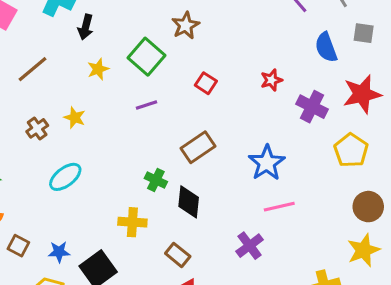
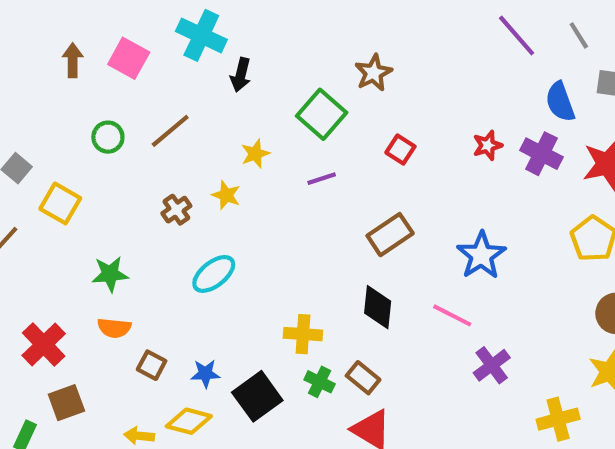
yellow star: (98, 69) -> (255, 154), moved
purple cross: (312, 107) -> (541, 154), moved
green cross: (156, 180) -> (320, 382), moved
pink line: (279, 207) -> (452, 315), moved, turned 40
purple cross: (250, 246) -> (492, 365), moved

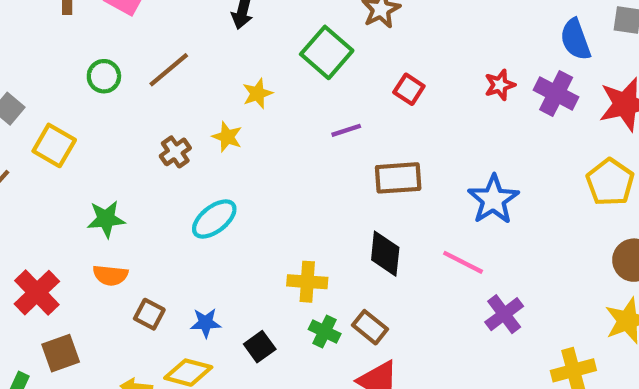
purple line: (322, 179) -> (346, 130), moved
brown rectangle: (390, 235) -> (398, 178), turned 30
black square: (257, 396) -> (260, 347), size x0.6

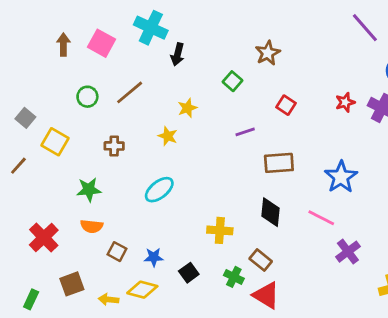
green square: (327, 52) -> (232, 81), size x0.6
brown cross: (175, 152) -> (114, 146), moved, turned 36
green cross: (325, 331) -> (234, 277), moved
brown square: (61, 353) -> (72, 284), moved

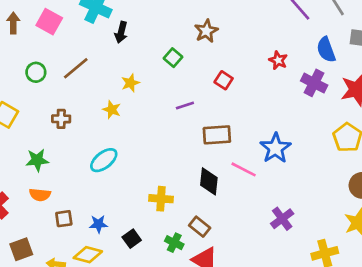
red star: (345, 102) -> (278, 60), moved, turned -30
pink line: (321, 218) -> (244, 169), moved
brown square: (117, 252) -> (64, 219), turned -36

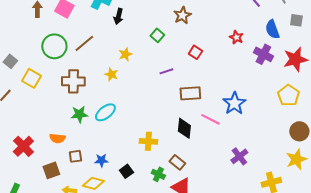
green circle: (36, 72) -> (54, 46), size x1.6
brown cross: (61, 119) -> (73, 81), size x1.6
green star: (37, 160) -> (79, 114), moved
brown square: (21, 249) -> (51, 170), moved

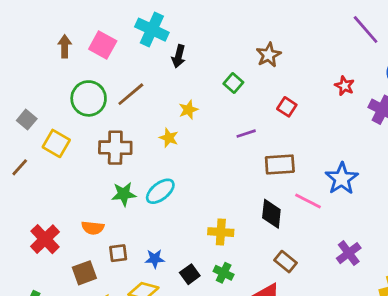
brown rectangle: (177, 162) -> (285, 262), moved
green cross: (158, 174) -> (224, 273), moved

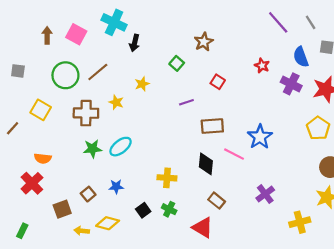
gray square: (27, 120) -> (18, 71), moved, turned -32
yellow star: (169, 138) -> (116, 102), moved
orange semicircle: (93, 228) -> (43, 158), moved
brown square: (118, 253) -> (88, 194), turned -32
blue star: (155, 259) -> (116, 186), moved

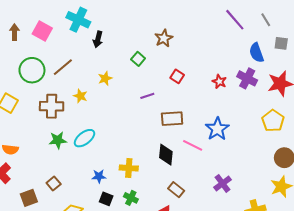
red star: (262, 66) -> (219, 82), moved
blue star: (116, 186) -> (99, 176), moved
black square: (143, 210) -> (106, 199), turned -32

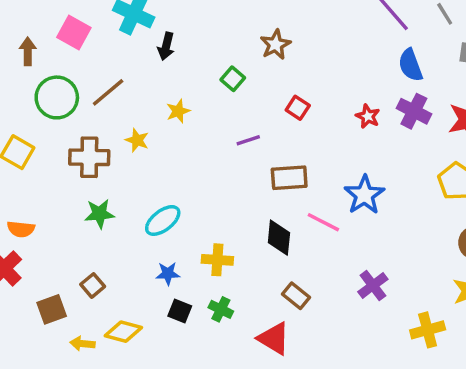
brown arrow: (14, 32) -> (28, 51), moved
blue semicircle: (256, 53) -> (410, 65), moved
cyan ellipse: (84, 138) -> (163, 221), moved

